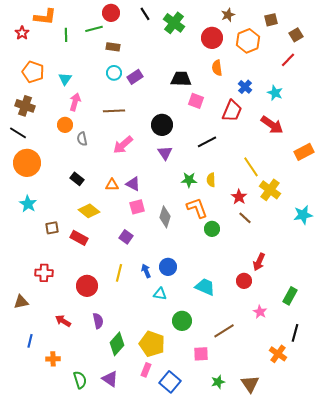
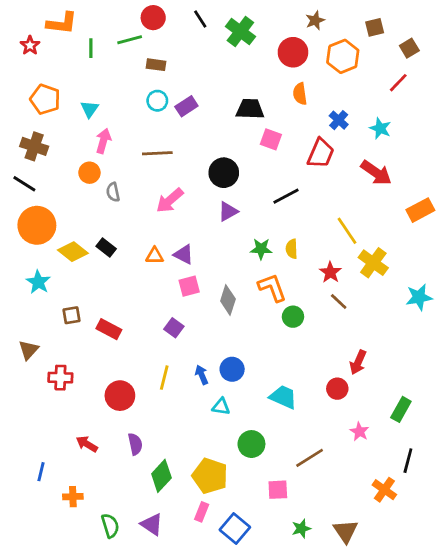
purple triangle: (165, 153) -> (228, 211), turned 35
yellow diamond: (89, 211) -> (73, 252), moved
brown triangle: (21, 302) -> (29, 350), moved, turned -35

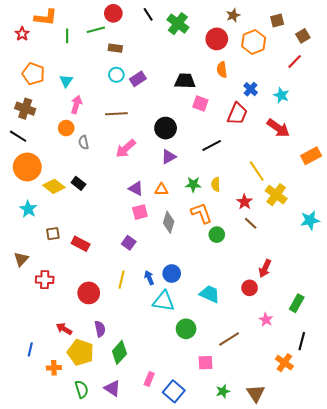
orange triangle: (155, 256) -> (161, 190), moved
cyan triangle: (221, 407) -> (164, 301), size x1.6
yellow pentagon: (210, 476) -> (81, 352), moved

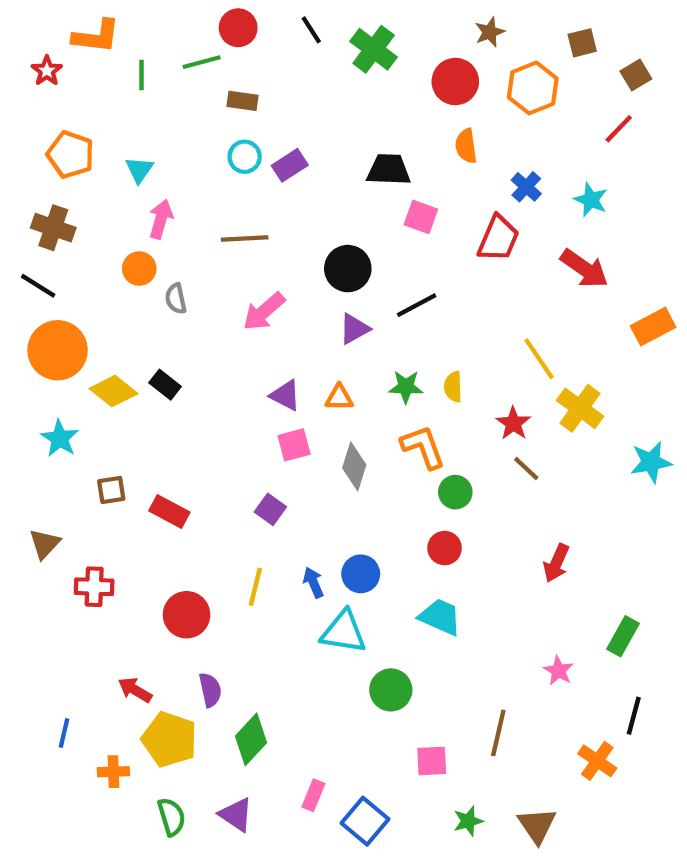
black line: (212, 145) -> (417, 305), moved
red circle: (250, 288) -> (445, 548), moved
brown line: (229, 339) -> (498, 733), moved, turned -45

